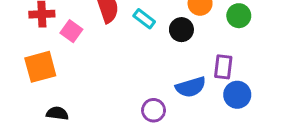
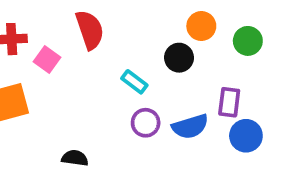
cyan rectangle: (144, 19) -> (134, 82), moved
purple circle: (154, 110) -> (146, 123), moved
black semicircle: (57, 113) -> (75, 158), moved

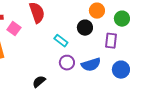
purple rectangle: (229, 102) -> (111, 41), moved
black semicircle: (75, 158) -> (39, 82), moved, turned -48

